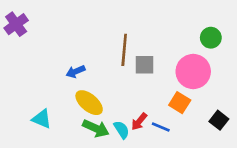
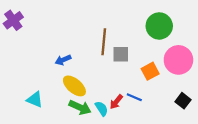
green circle: (211, 38) -> (159, 26), moved, size x1.5
pink circle: (193, 72) -> (178, 60), moved
orange square: (180, 103) -> (150, 71), moved, turned 30
blue line: (161, 127) -> (134, 97), moved

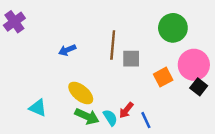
blue arrow: (63, 60) -> (67, 50), moved
blue line: (134, 97) -> (146, 120), moved, turned 42
black square: (183, 101) -> (199, 87), moved

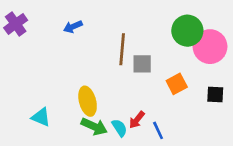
blue arrow: (67, 50) -> (73, 27), moved
pink circle: (194, 65) -> (210, 47), moved
black square: (199, 87) -> (215, 95), turned -35
yellow ellipse: (81, 93) -> (88, 101), turned 35

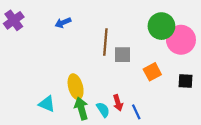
cyan triangle: (41, 117) -> (47, 104), moved
red arrow: (137, 120) -> (118, 103), turned -56
green arrow: (94, 126) -> (81, 108), turned -130

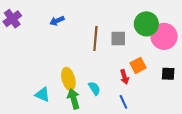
gray square: (123, 55) -> (118, 38), moved
red arrow: (118, 103) -> (125, 77), moved
cyan semicircle: (103, 110) -> (94, 88), moved

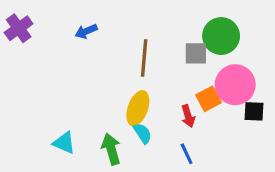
pink circle: (164, 36) -> (235, 85), moved
gray square: (118, 38) -> (196, 53), moved
yellow ellipse: (68, 79) -> (138, 108), moved, turned 35

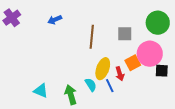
green circle: (221, 36) -> (158, 23), moved
yellow ellipse: (138, 108) -> (103, 69), moved
blue line: (187, 154) -> (110, 86), moved

